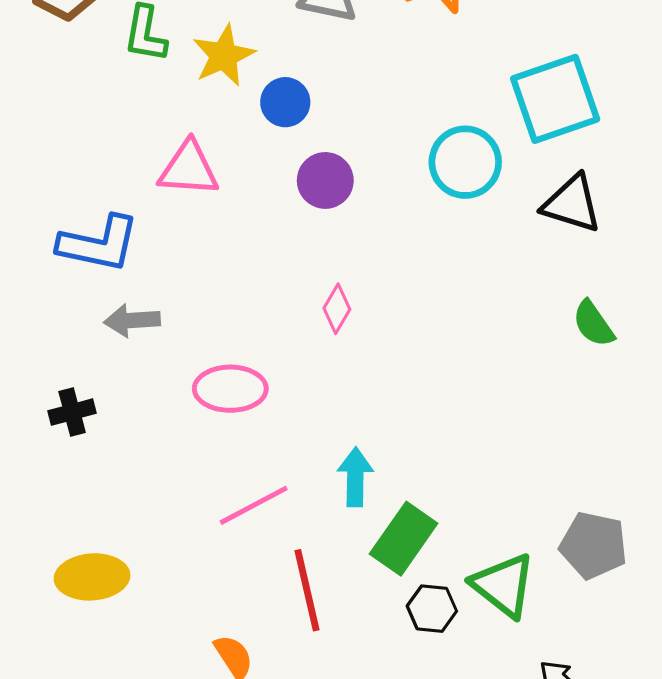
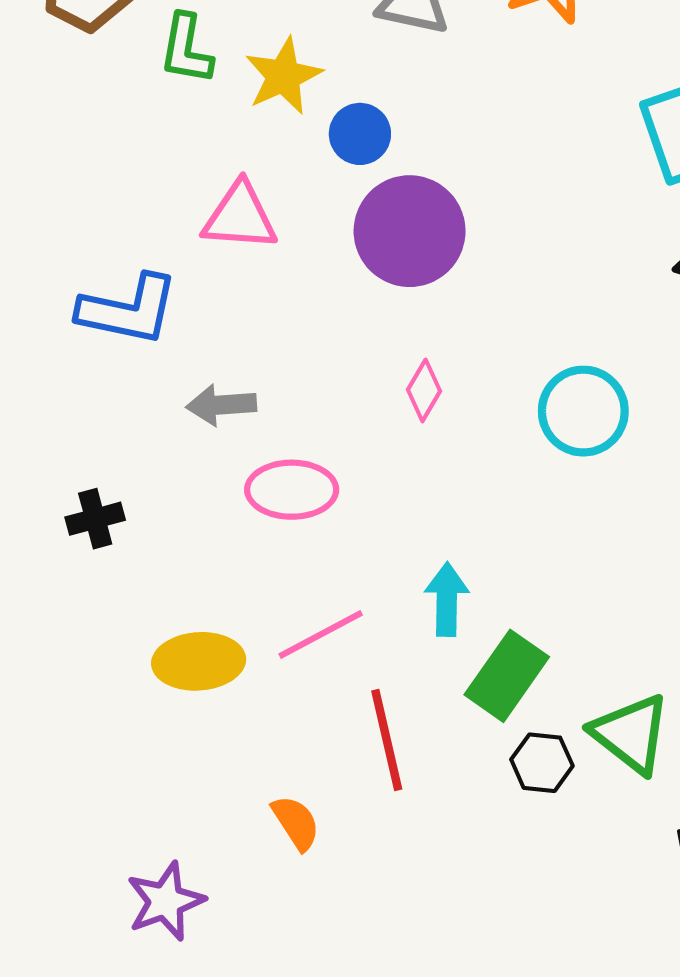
cyan circle: (465, 162) -> (583, 411), moved
purple circle: (325, 180) -> (410, 231), size x1.6
gray arrow: (132, 320) -> (221, 405), moved
yellow ellipse: (92, 577) -> (199, 661), moved

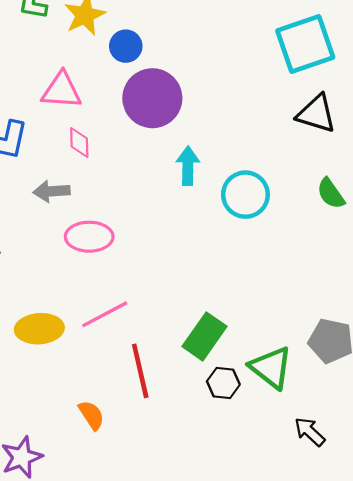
pink diamond: (424, 390) -> (79, 143), moved, turned -32
cyan arrow: (447, 599) -> (188, 166), moved

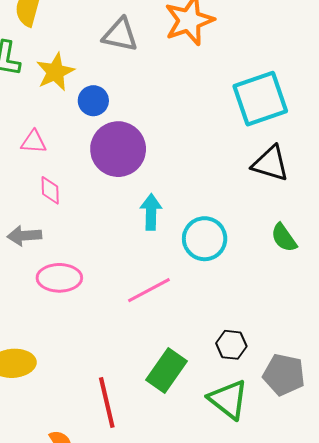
pink triangle: (62, 90) -> (34, 142), size x0.7
pink line: (105, 314) -> (149, 290), moved
black hexagon: (223, 383) -> (231, 345), moved

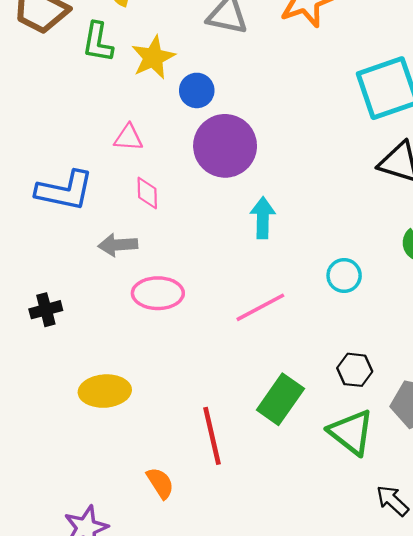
cyan circle: (205, 239) -> (344, 276), moved, size x0.7

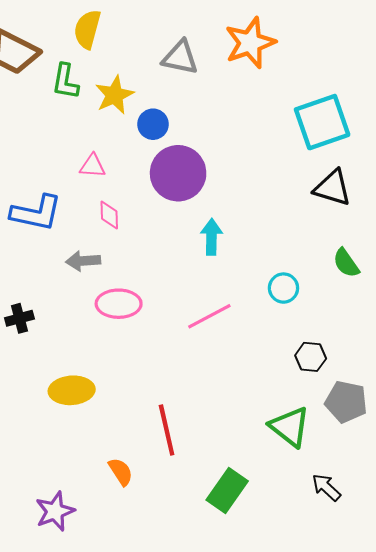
black hexagon: (355, 370) -> (311, 357), moved
green rectangle: (280, 399) -> (227, 490), moved

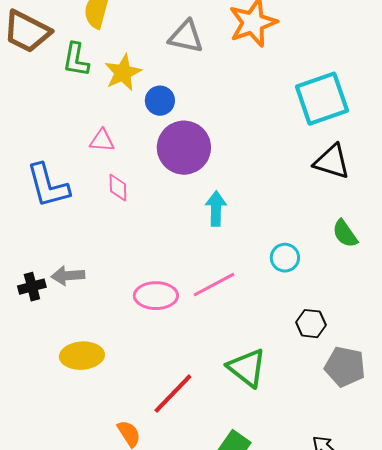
blue L-shape: (36, 213) -> (48, 186), turned 63
gray arrow: (83, 261) -> (68, 276), moved
pink ellipse: (119, 304) -> (156, 296), moved
green triangle: (290, 427) -> (247, 368), moved
red line: (167, 430) -> (173, 394), turned 57

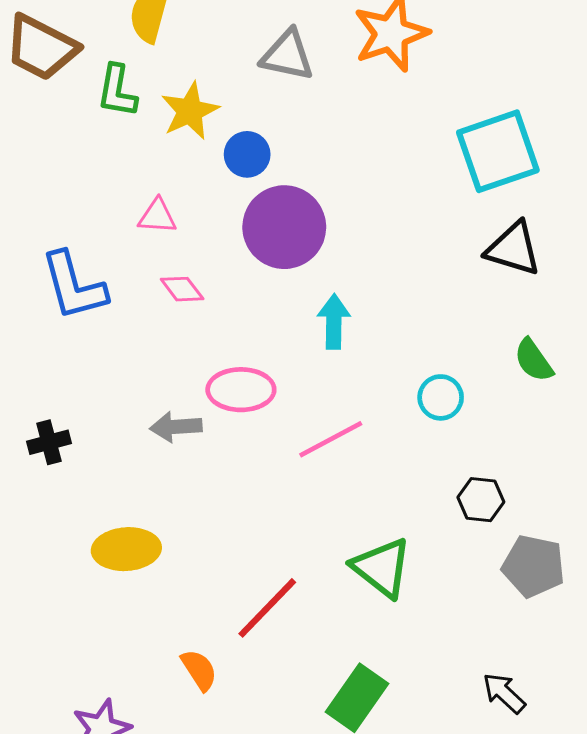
pink diamond: (118, 188) -> (182, 289), turned -36
gray arrow: (68, 276) -> (176, 427), moved
pink ellipse: (156, 296) -> (241, 390), moved

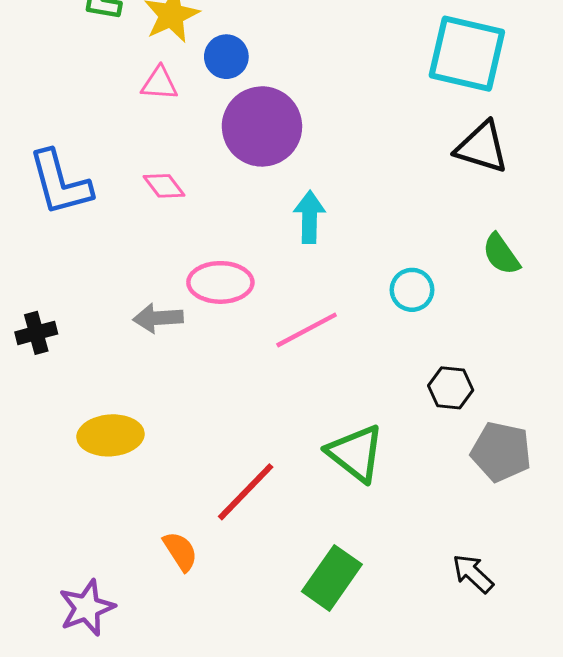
cyan square: (498, 151) -> (467, 54), turned 32
pink triangle: (157, 216) -> (160, 83), moved

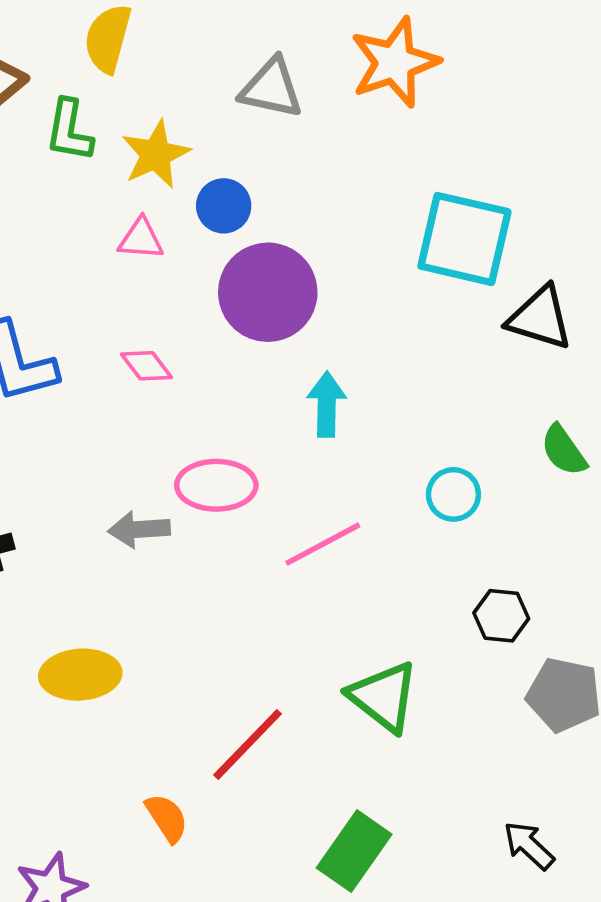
cyan square: (467, 54) -> (464, 239), moved

